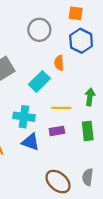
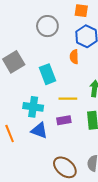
orange semicircle: (59, 63) -> (74, 57), moved
cyan rectangle: (39, 81) -> (47, 74), turned -66

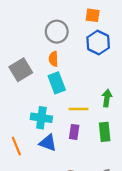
orange semicircle: (74, 57) -> (53, 59), moved
purple rectangle: (64, 120) -> (74, 132), turned -72

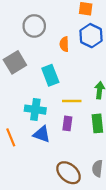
gray circle: (57, 32) -> (34, 26), moved
orange semicircle: (53, 59) -> (64, 44), moved

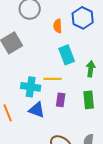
cyan rectangle: (50, 75) -> (67, 55), moved
yellow line: (72, 101) -> (53, 79), moved

